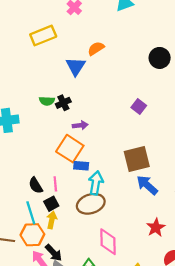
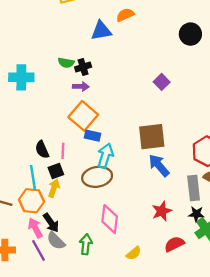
blue triangle: (76, 66) -> (101, 31), turned 40
purple arrow: (80, 125) -> (81, 87), moved

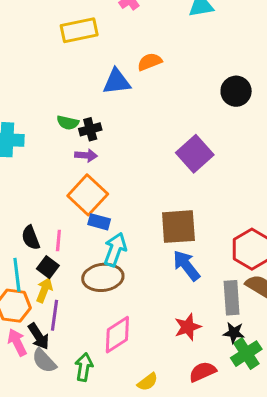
purple square: (162, 82) -> (195, 154), size x1.6
black square: (56, 171) -> (48, 267), turned -35
pink diamond: (110, 219) -> (117, 335), turned 48
purple line: (39, 250) -> (54, 315), moved, turned 35

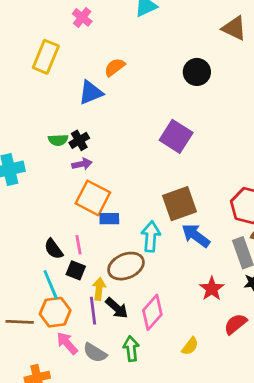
yellow rectangle: (79, 30) -> (46, 57), turned -40
cyan arrow: (115, 249) -> (151, 236), moved
yellow arrow: (44, 290) -> (99, 289), moved
black arrow: (39, 336) -> (117, 308), moved

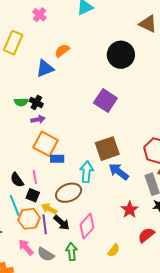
black circle: (197, 72) -> (121, 55), size x1.4
black cross: (79, 140) -> (36, 103), turned -32
yellow arrow: (99, 289) -> (49, 209), turned -70
orange hexagon: (55, 312) -> (29, 219), moved

